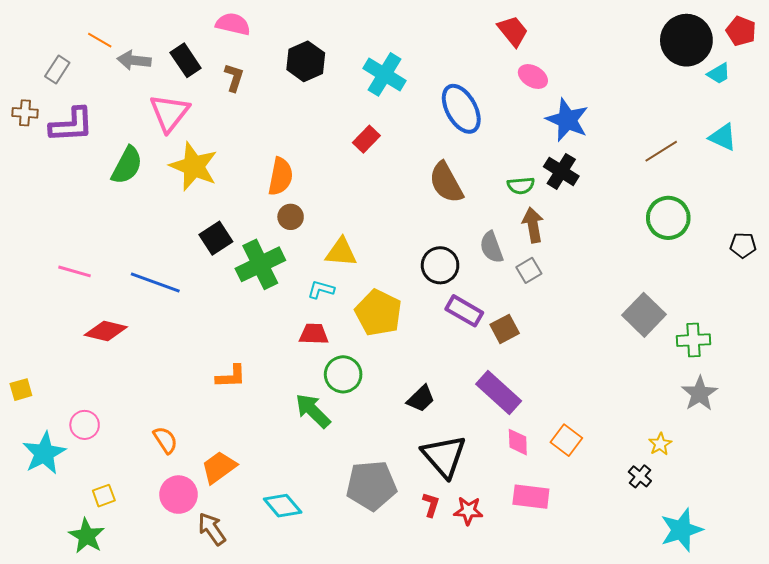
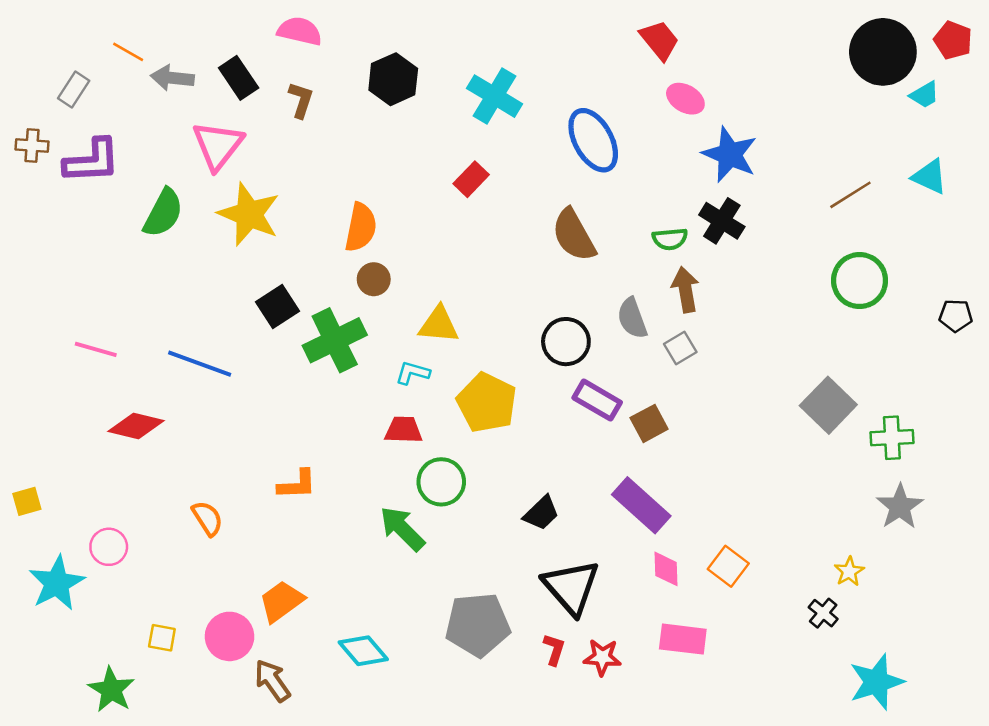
orange semicircle: (165, 440) -> (207, 518), moved
yellow square: (104, 496) -> (162, 638), moved, turned 30

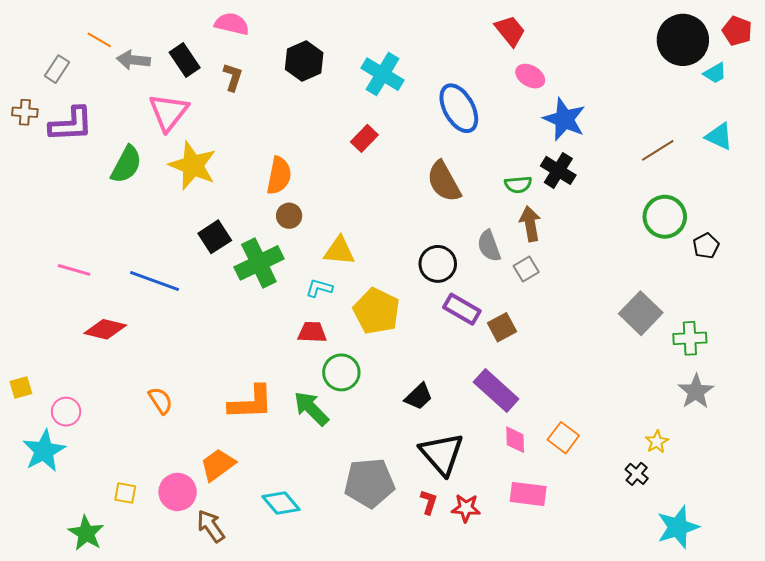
black pentagon: (956, 316) -> (706, 246), moved, turned -30
orange L-shape: (297, 484) -> (251, 403), moved, size x1.5
pink circle: (109, 547) -> (66, 412), moved

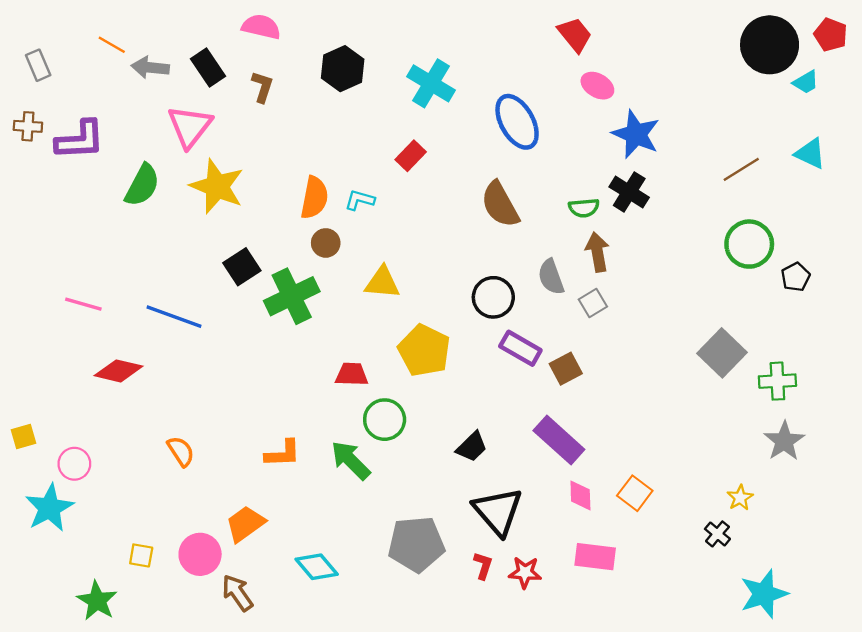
gray rectangle: (57, 69) -> (38, 65), moved, turned -56
cyan L-shape: (319, 288) -> (360, 200), moved
orange L-shape: (251, 403) -> (283, 454), size x0.7

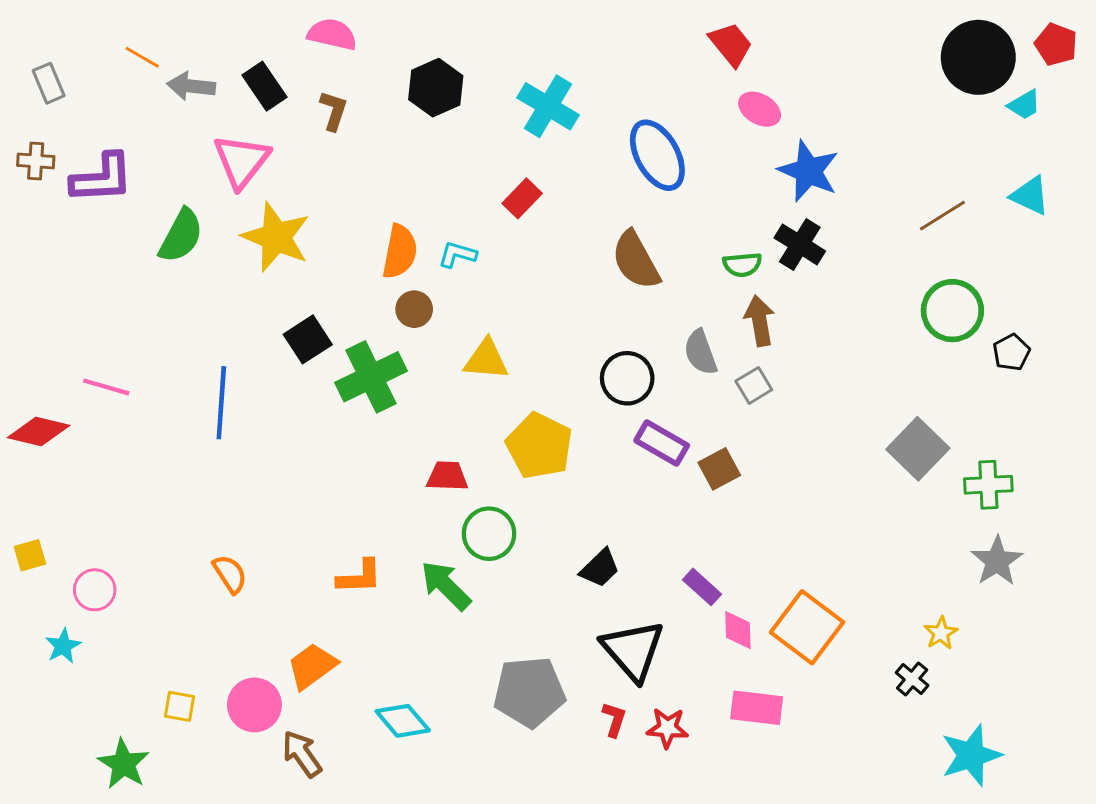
blue line: (174, 317) -> (221, 403), turned 74
red diamond: (119, 371) -> (39, 432), moved
purple rectangle: (559, 440) -> (702, 587), moved, size x0.6
orange square: (635, 493) -> (807, 627), size x1.6
cyan star: (49, 508) -> (63, 646), size x0.6

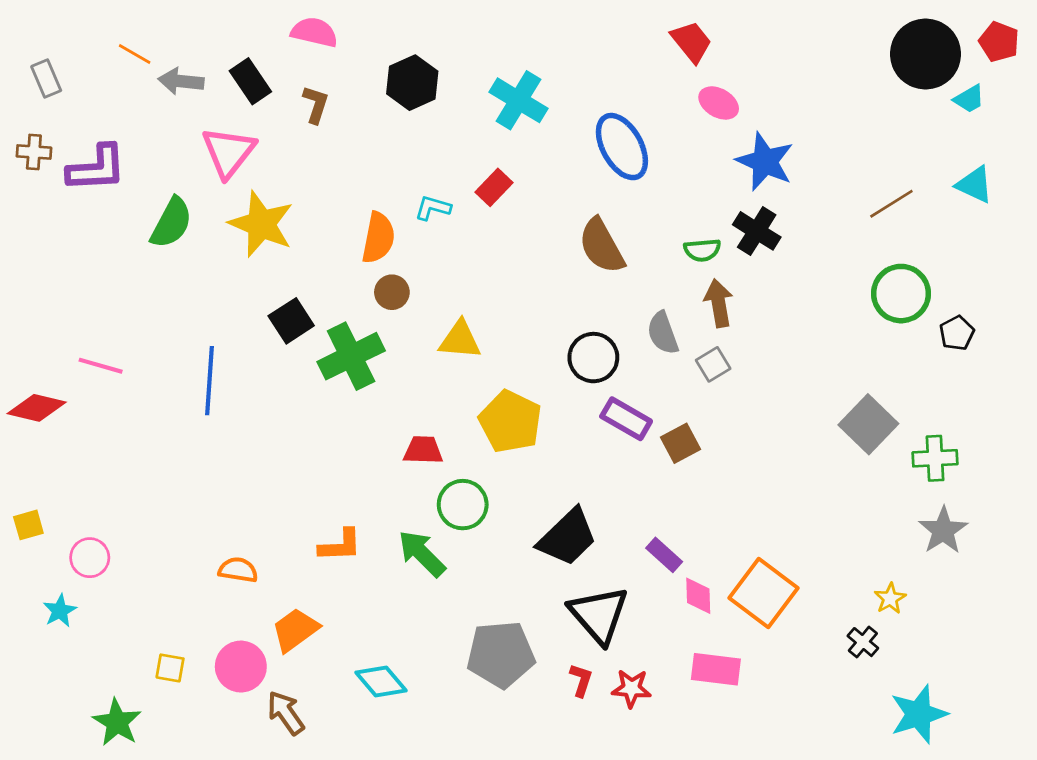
cyan L-shape: (457, 254) -> (433, 208), moved
black trapezoid: (600, 568) -> (568, 537), size x1.6
orange semicircle: (230, 574) -> (238, 570), moved, turned -48

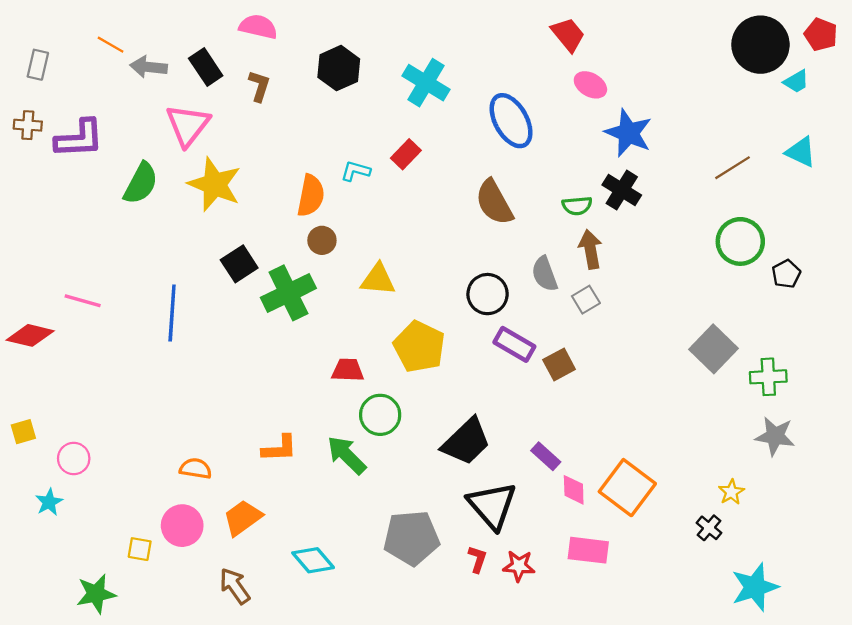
gray rectangle: (46, 78) -> (38, 65), turned 36
gray star: (943, 530) -> (775, 436), turned -30
pink circle: (241, 667) -> (182, 526), moved
green star: (117, 722) -> (96, 594), turned 30

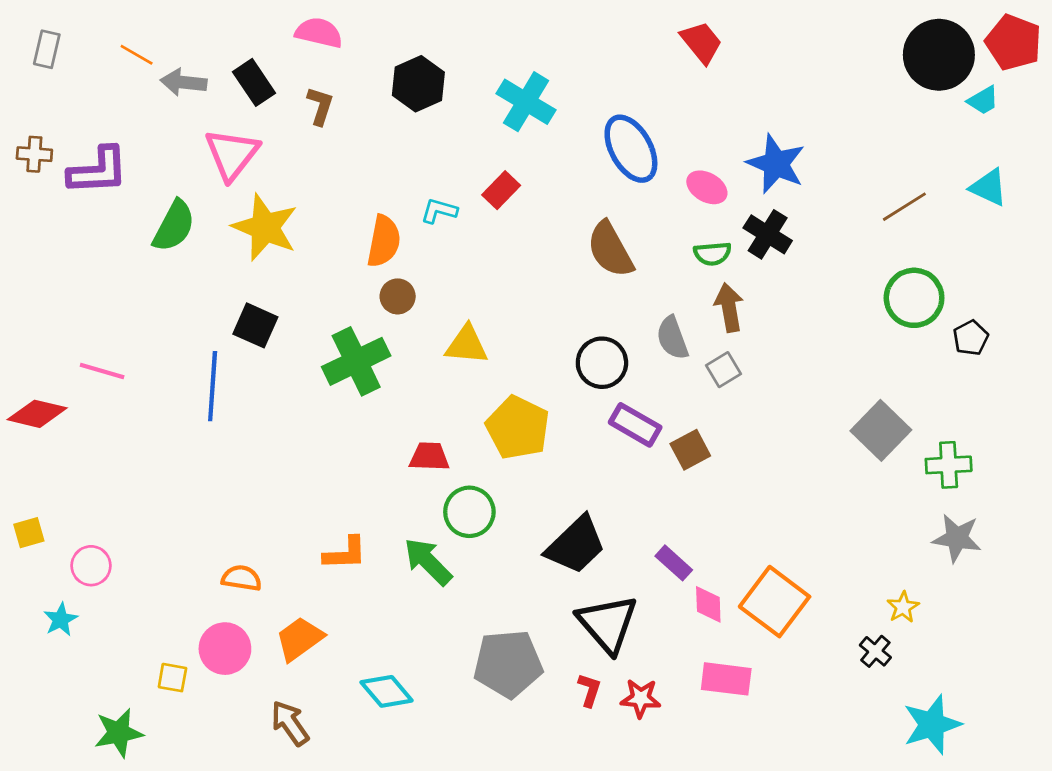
red pentagon: (821, 35) -> (1013, 42), size x1.4
gray rectangle: (38, 65) -> (47, 49), moved
pink ellipse: (590, 85) -> (707, 187), moved
black square: (239, 264) -> (255, 325), moved, turned -33

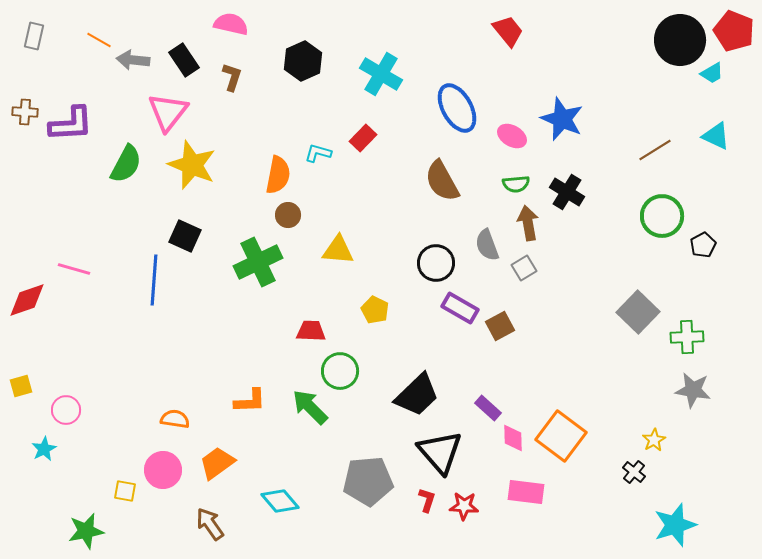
black cross: (768, 234) -> (567, 192), moved
red diamond: (37, 414) -> (27, 300), turned -33
yellow pentagon: (518, 428) -> (375, 310), size x0.6

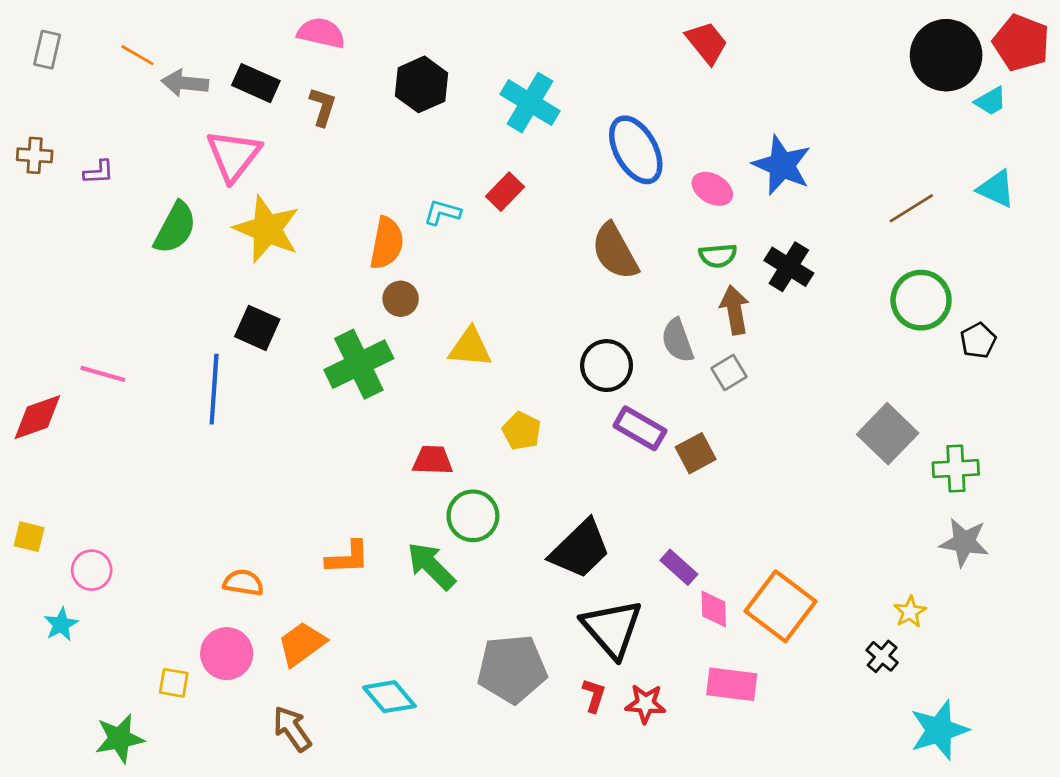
black rectangle: (184, 60) -> (256, 83), turned -32
purple L-shape: (71, 124) -> (99, 172), size x0.5
yellow square: (21, 386) -> (29, 537), turned 30

